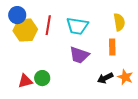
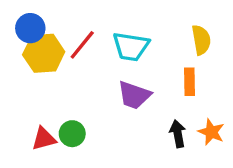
red line: (48, 25) -> (82, 45), turned 30
black arrow: (105, 78) -> (178, 134), turned 105

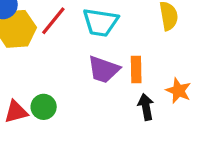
orange rectangle: (189, 82) -> (136, 69), moved
orange star: (211, 132) -> (178, 91), moved

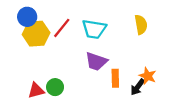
orange rectangle: (136, 69) -> (115, 78), moved
black arrow: (146, 107) -> (138, 87), moved, turned -132

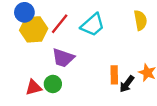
cyan trapezoid: (94, 29) -> (93, 25), turned -50
purple trapezoid: (96, 61) -> (63, 58), moved
black arrow: (138, 87) -> (127, 84), moved

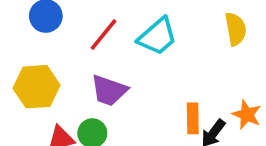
yellow hexagon: (34, 29) -> (37, 87), moved

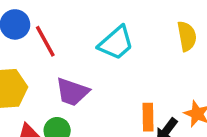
red line: (103, 35) -> (45, 41), moved, turned -68

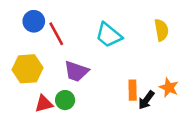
cyan trapezoid: (116, 43) -> (109, 35), turned 80

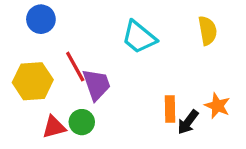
red line: (56, 34) -> (75, 67), moved
purple trapezoid: (76, 71) -> (96, 84), turned -128

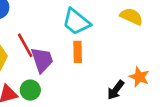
yellow semicircle: (208, 31) -> (131, 16), turned -55
orange rectangle: (170, 109) -> (78, 52), moved

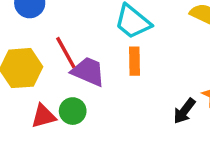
purple trapezoid: (42, 60) -> (88, 72), turned -48

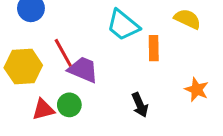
orange rectangle: (134, 61) -> (154, 48), moved
black arrow: (184, 111) -> (140, 105), moved, turned -60

